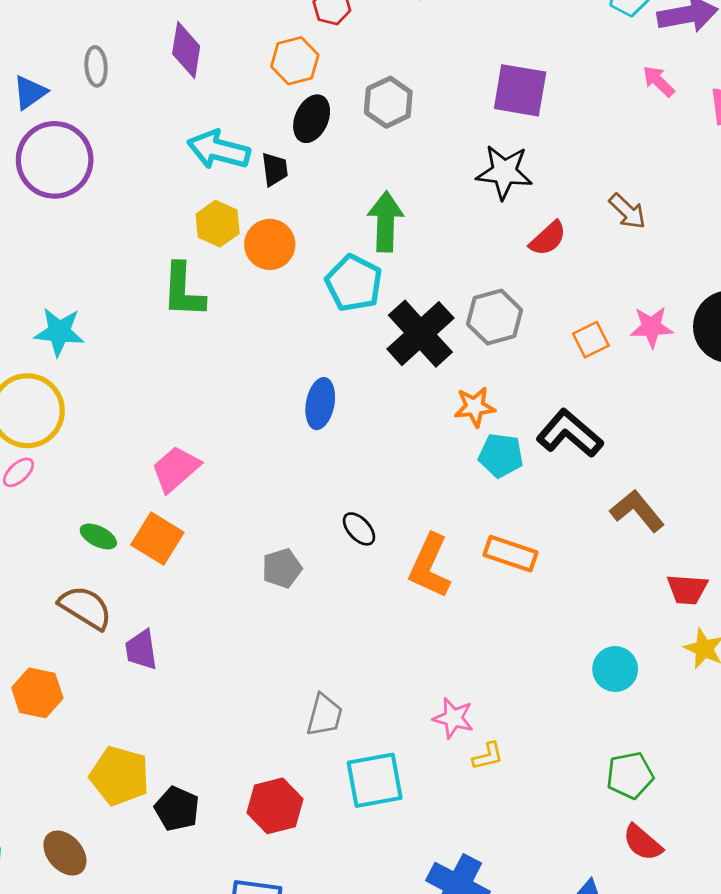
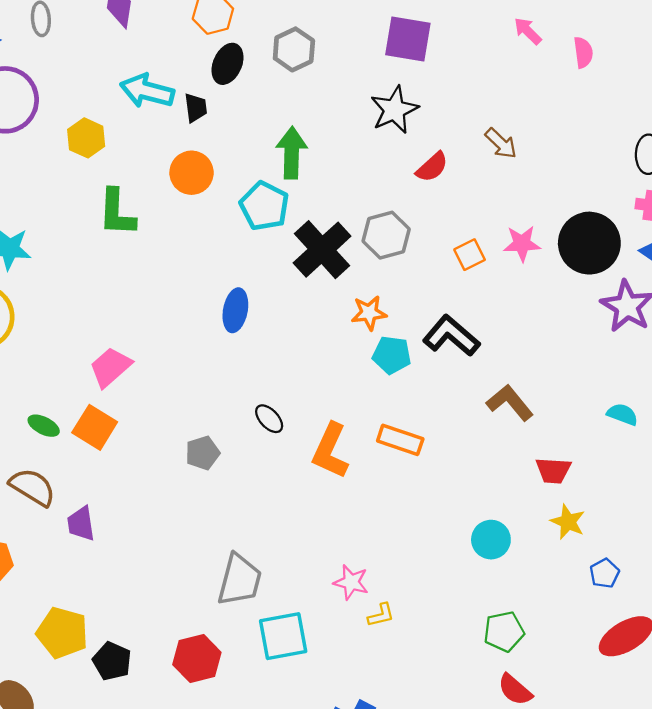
black star: (504, 172) -> (394, 110), turned -30
yellow hexagon: (218, 224) -> (86, 138), moved
gray trapezoid: (324, 715) -> (240, 580), size x1.4

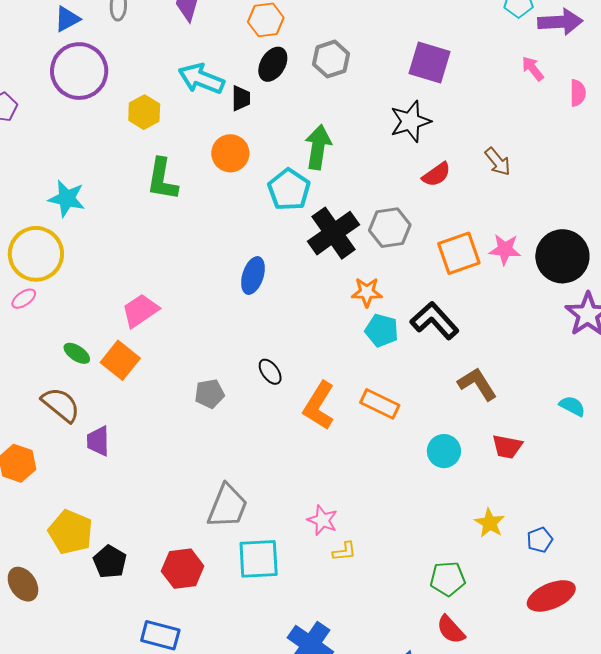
orange square: (470, 255) -> (459, 253), size x1.6
yellow star: (568, 522) -> (490, 523), moved
cyan circle: (491, 540) -> (444, 451), moved

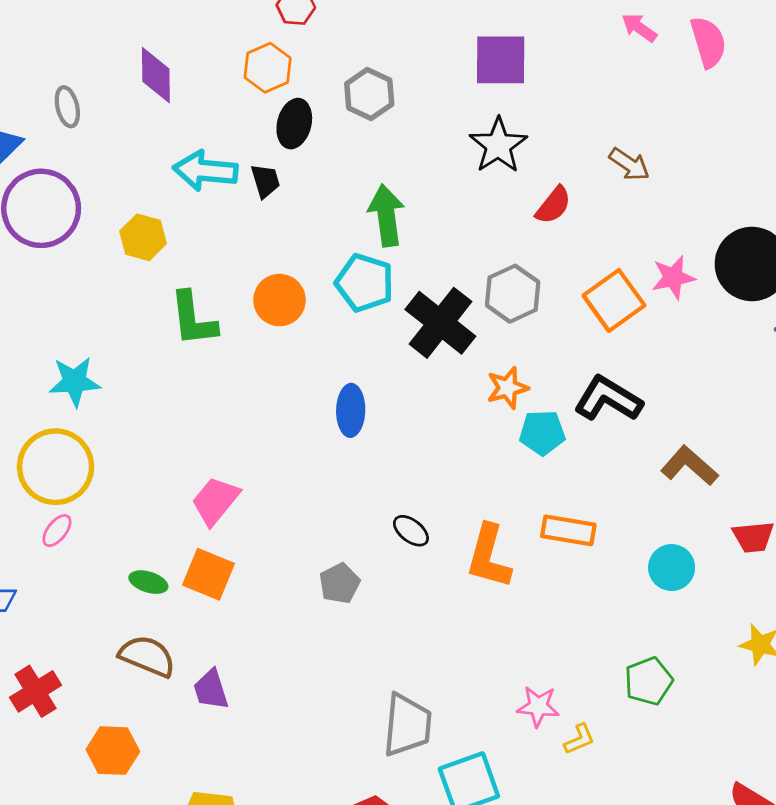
pink semicircle: (578, 93) -> (708, 42), size x1.4
orange circle: (230, 153) -> (279, 300), moved
green pentagon: (448, 579) -> (649, 681), moved

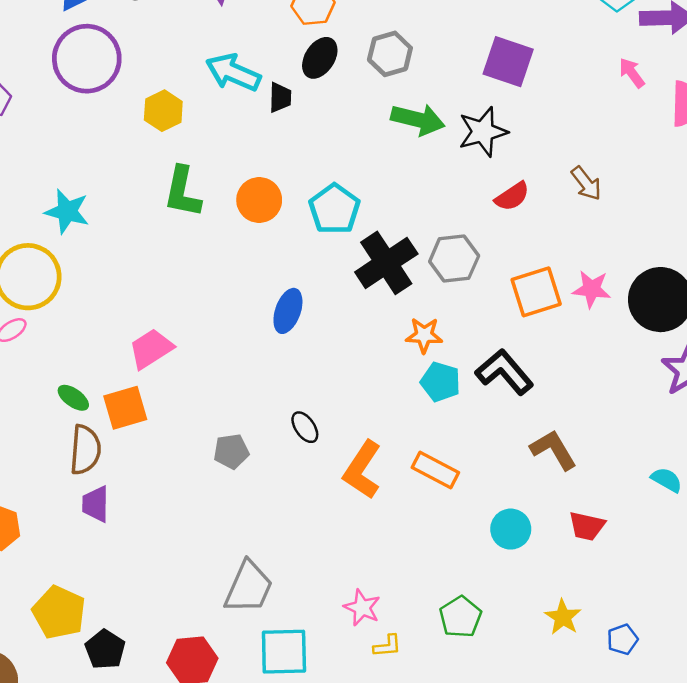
green arrow: (386, 215) -> (418, 120), moved, turned 93
orange square: (209, 574) -> (125, 408), turned 33
brown semicircle: (147, 656) -> (85, 450), moved, turned 54
green pentagon: (649, 681) -> (461, 617), turned -30

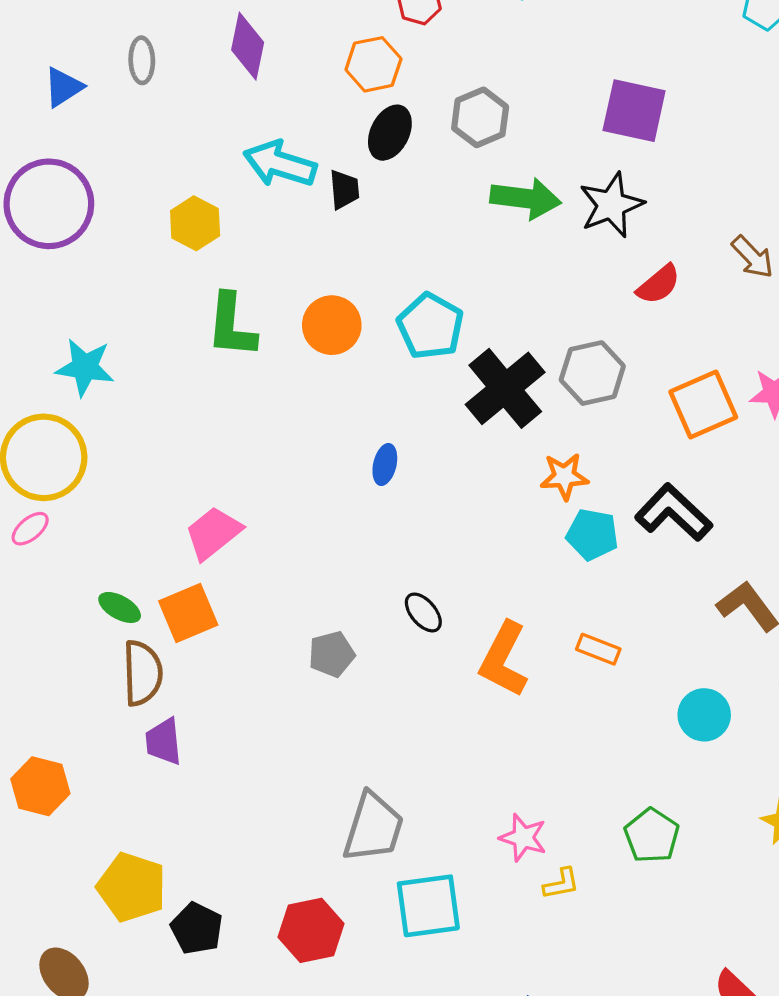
purple circle: (87, 59) -> (49, 204), moved
blue ellipse: (288, 311) -> (385, 465), size x0.7
orange rectangle: (435, 470) -> (598, 649), size x0.7

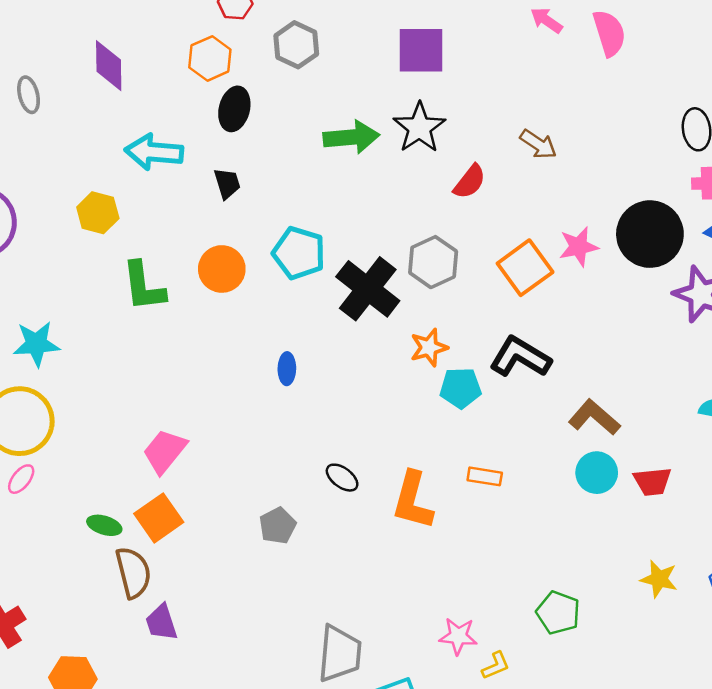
gray hexagon: (480, 117) -> (296, 45), moved
black trapezoid: (344, 190) -> (227, 183), moved
cyan circle: (704, 715) -> (597, 473), moved

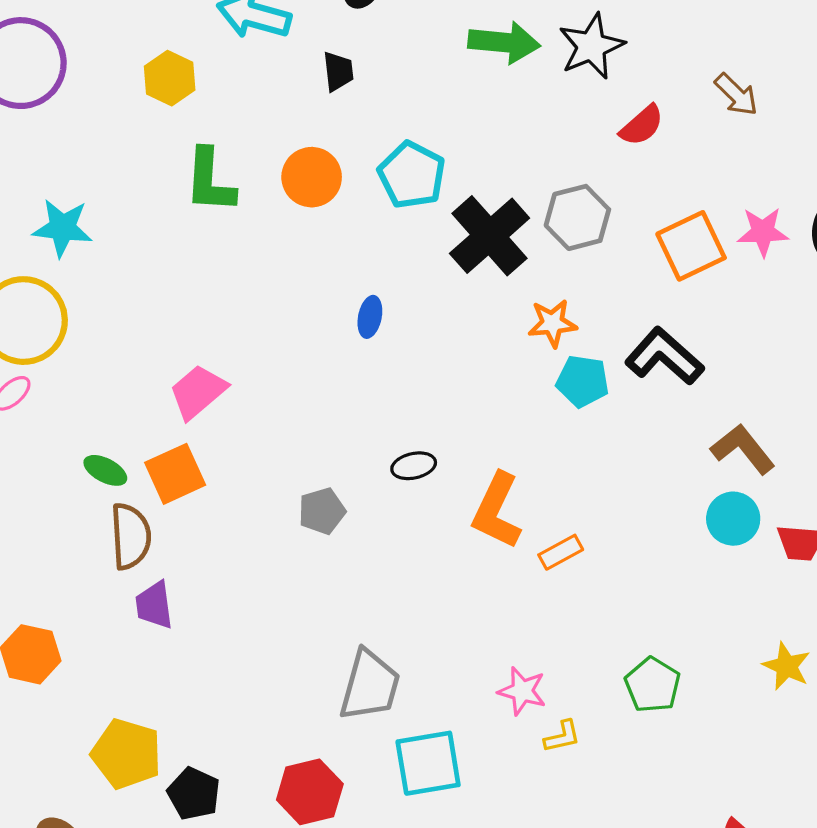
orange rectangle: (485, 476) -> (561, 552), moved, turned -48
black ellipse: (342, 478) -> (414, 466), turned -60

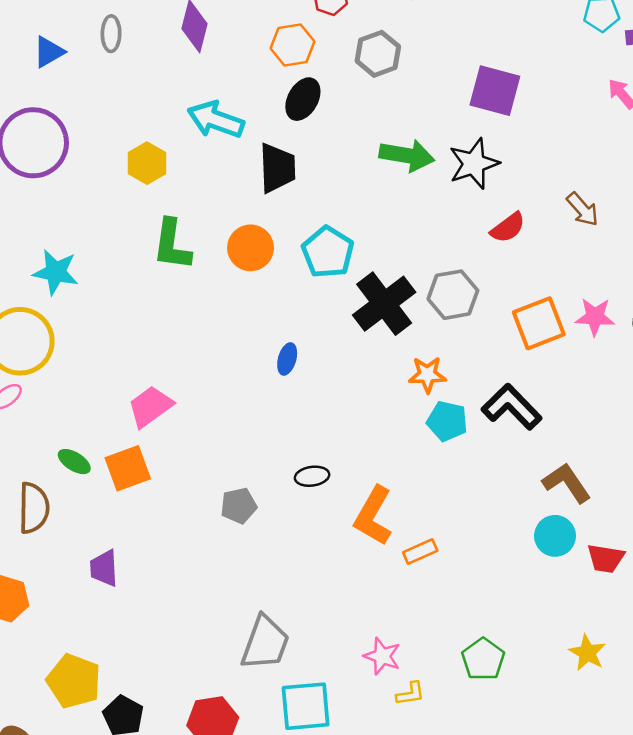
black trapezoid: (338, 71) -> (277, 168), size x1.6
brown semicircle: (131, 536) -> (34, 508), moved

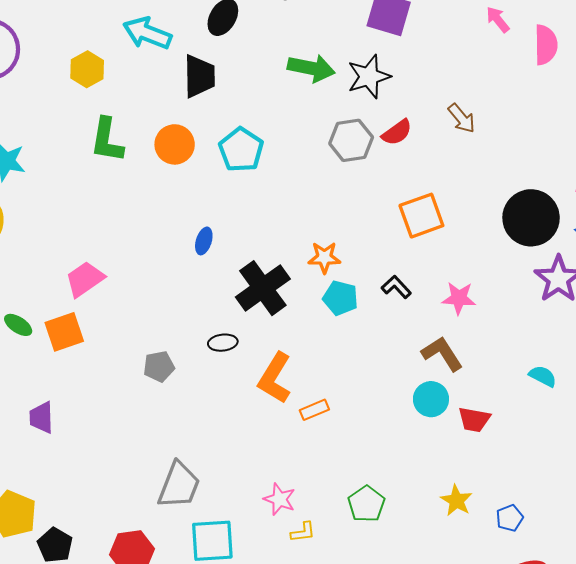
gray hexagon: (453, 295) -> (351, 140), moved
black cross: (384, 304) -> (263, 288), moved
pink star: (595, 317) -> (459, 298), moved
black L-shape: (512, 407) -> (396, 287), size x0.6

